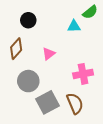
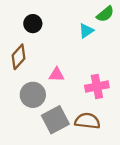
cyan triangle: (74, 26) -> (86, 31), turned -32
pink triangle: (49, 54) -> (57, 75), moved, turned 40
brown semicircle: (75, 103) -> (87, 121), turned -60

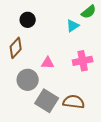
pink cross: (97, 87) -> (83, 61), moved
gray square: (55, 120) -> (47, 101), turned -30

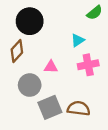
black circle: (28, 20) -> (30, 21), size x1.6
cyan triangle: (73, 26) -> (78, 40), moved
gray square: (47, 101) -> (50, 107), turned 35

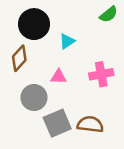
cyan triangle: (78, 40) -> (67, 41), moved

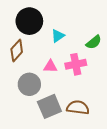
green semicircle: (109, 14) -> (94, 42), moved
pink cross: (101, 74) -> (76, 64), moved

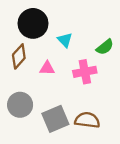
cyan triangle: (58, 36) -> (65, 40), turned -40
pink triangle: (50, 66) -> (47, 68), moved
gray circle: (29, 84) -> (20, 105), moved

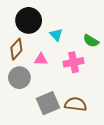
green semicircle: (105, 47) -> (91, 41), turned 70
gray circle: (20, 105) -> (19, 78), moved

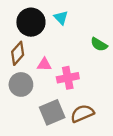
cyan triangle: (56, 35) -> (61, 18), moved
pink cross: (74, 62) -> (68, 78), moved
brown semicircle: (76, 104) -> (82, 113), turned -30

